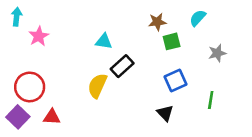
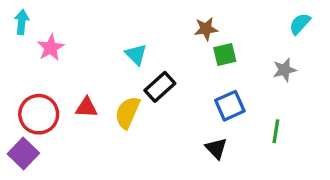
cyan semicircle: (198, 18) -> (300, 24), moved
cyan triangle: (104, 41) -> (136, 54), turned 36
red triangle: (52, 117) -> (87, 107), moved

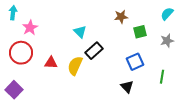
cyan semicircle: (300, 24) -> (167, 14), moved
green square: (225, 54) -> (140, 32), moved
red circle: (39, 114) -> (21, 53), moved

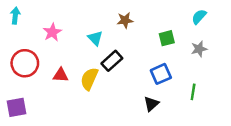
brown star: (121, 17) -> (125, 20), moved
pink star: (30, 28) -> (52, 32), moved
black triangle: (127, 87) -> (151, 104), turned 32
purple square: (14, 90) -> (16, 107), turned 36

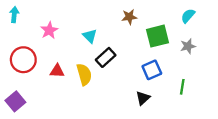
brown star: (125, 20) -> (129, 17), moved
green square: (167, 38) -> (157, 36), size x1.5
yellow semicircle: (89, 79) -> (84, 74), turned 140
purple square: (16, 107) -> (15, 101), turned -30

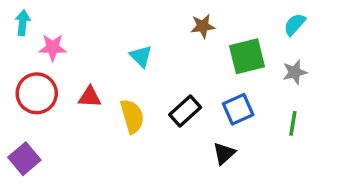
pink star: (49, 30) -> (53, 47), moved, turned 30
black rectangle: (106, 57) -> (185, 111), moved
red triangle: (57, 71) -> (90, 97), moved
green line: (182, 87) -> (293, 123), moved

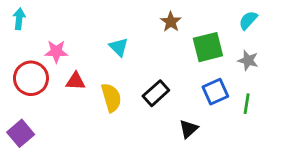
brown star: (203, 26) -> (171, 22), turned -30
pink star: (53, 47) -> (56, 52), moved
gray star: (295, 72) -> (248, 60), turned 30
blue square: (238, 109) -> (215, 92), moved

